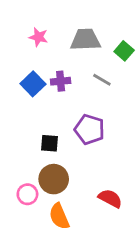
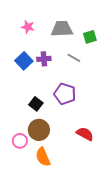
green square: (124, 51) -> (90, 37), turned 32
black square: (50, 143) -> (36, 104), turned 32
red semicircle: (110, 198) -> (85, 134), moved

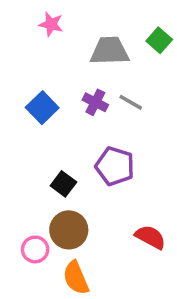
pink star: (28, 27) -> (51, 24), moved
green square: (90, 37) -> (159, 40), moved, turned -32
purple cross: (44, 59) -> (95, 102), moved, turned 32

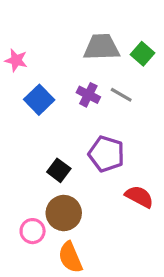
pink star: (51, 24) -> (16, 60), moved
green square: (159, 40) -> (143, 54), moved
red semicircle: (150, 237) -> (139, 197), moved

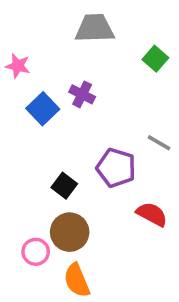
gray trapezoid: (102, 47) -> (95, 28), moved
purple cross: (88, 95) -> (82, 94), moved
gray line: (121, 95) -> (159, 143), moved

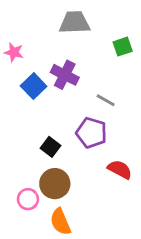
green square: (155, 59) -> (123, 47), turned 30
purple cross: (82, 94) -> (65, 75), size x1.4
gray line: (159, 143) -> (106, 100), moved

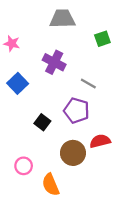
blue square: (34, 86) -> (18, 83), moved
red semicircle: (120, 169) -> (100, 141), turned -42
brown circle: (55, 184) -> (73, 153), moved

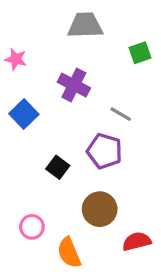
red semicircle: (100, 141) -> (137, 241), moved

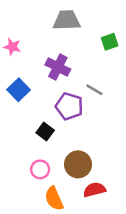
purple pentagon: (104, 151) -> (69, 106), moved
pink circle: (32, 227) -> (40, 169), moved
red semicircle: (137, 241) -> (94, 190), moved

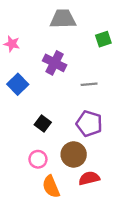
gray line: (94, 90) -> (89, 84), turned -35
purple pentagon: (69, 106) -> (89, 124), moved

